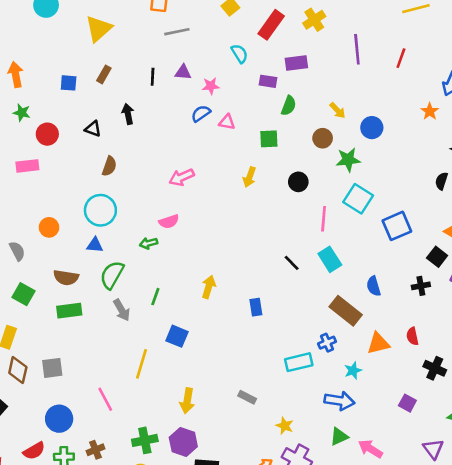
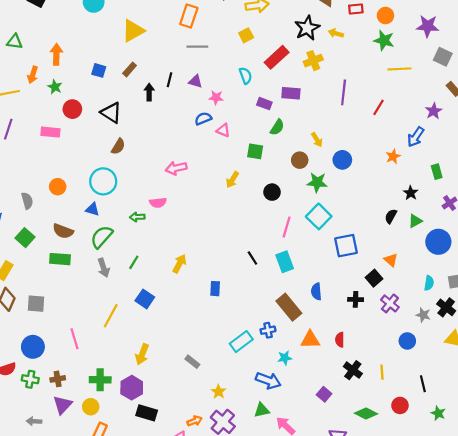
black arrow: (128, 114) -> (149, 92), moved
black triangle: (93, 129) -> (111, 113), size x1.5
cyan rectangle: (299, 362) -> (241, 342), turned -35

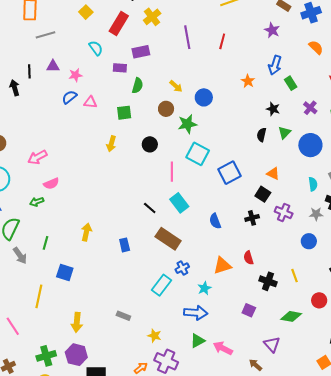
blue arrow: (416, 137) -> (275, 65), moved
pink arrow: (176, 168) -> (37, 157), moved
brown rectangle: (289, 307) -> (168, 239), moved

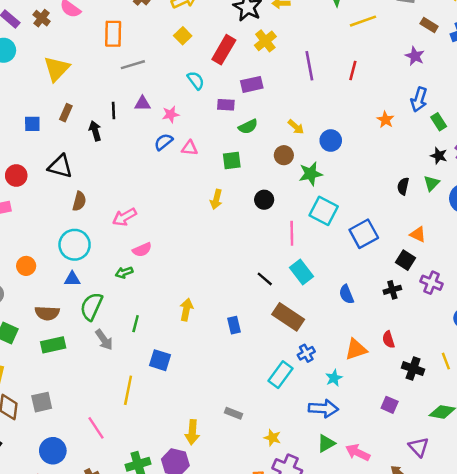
green semicircle: (137, 86) -> (248, 127), turned 49
black star: (273, 109) -> (439, 156), moved
yellow arrow: (77, 322) -> (192, 432), moved

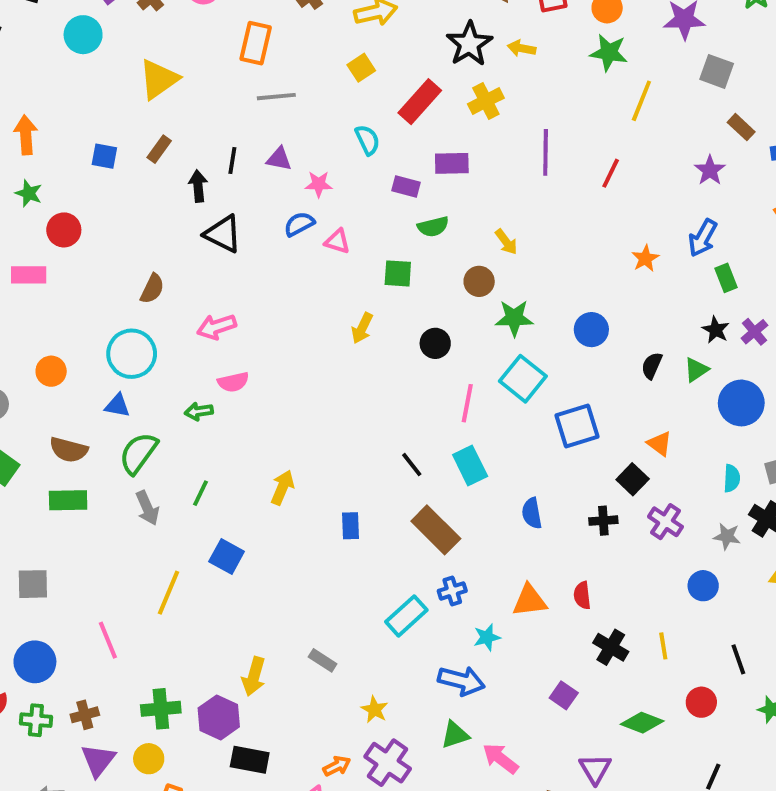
yellow line: (363, 21) -> (641, 101), turned -60
blue circle: (331, 141) -> (591, 330), moved
black triangle: (60, 166) -> (223, 234), moved

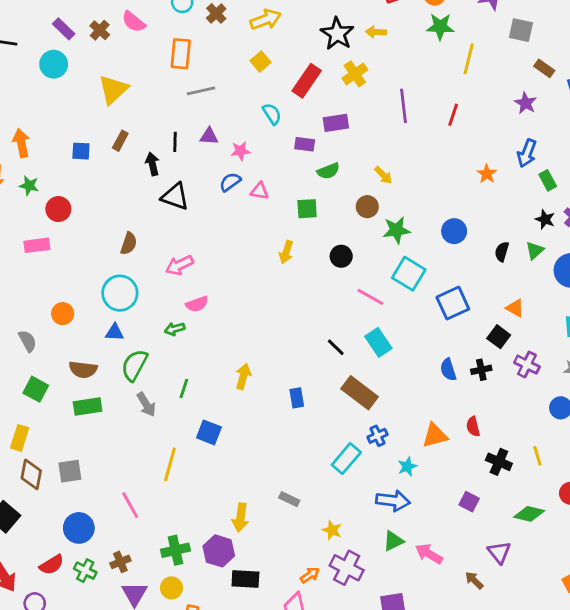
pink line: (467, 403) -> (370, 297), turned -64
blue semicircle: (532, 513) -> (448, 370), moved
green cross: (36, 720) -> (85, 571), turned 30

